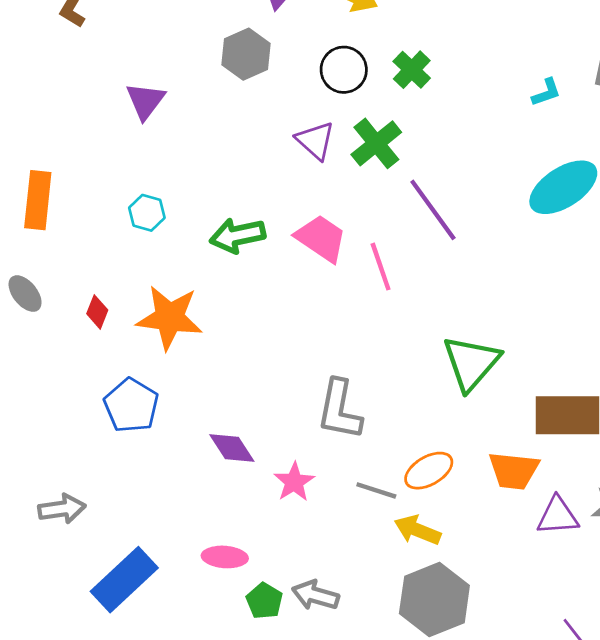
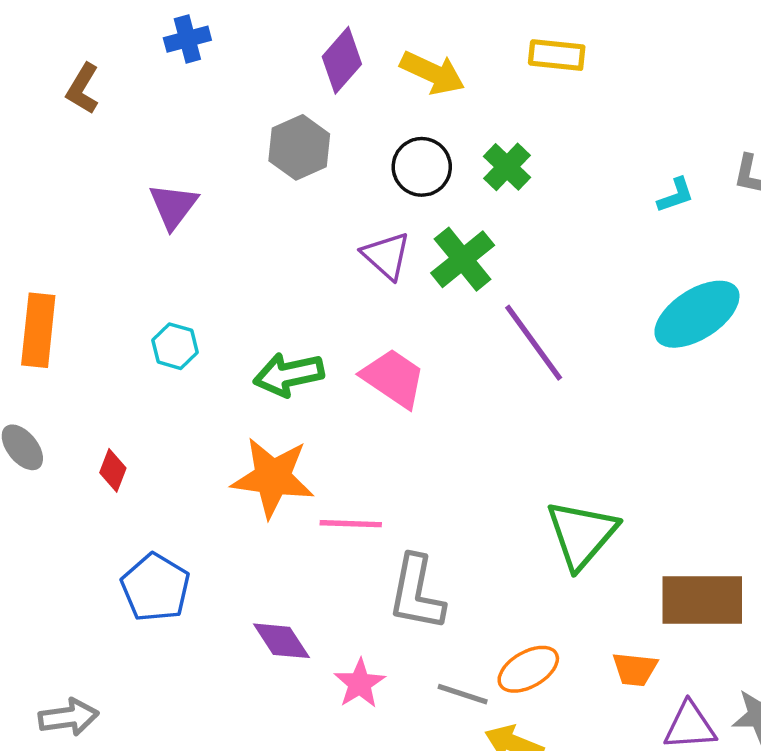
pink line: (381, 267) -> (351, 524), moved, turned -69
orange star: (170, 318) -> (273, 478), moved
orange trapezoid: (514, 471) -> (635, 669), size x0.7

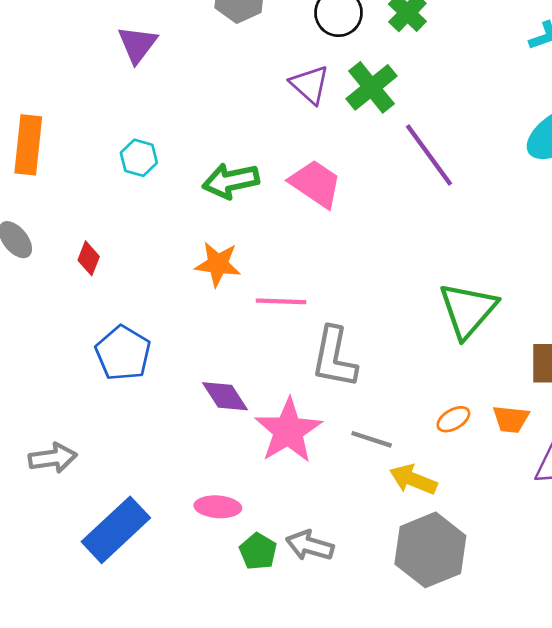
orange star: (273, 478) -> (218, 264), size x0.7
orange ellipse: (528, 669) -> (453, 419), moved, size x0.7
pink star: (360, 683) -> (288, 431), size x1.6

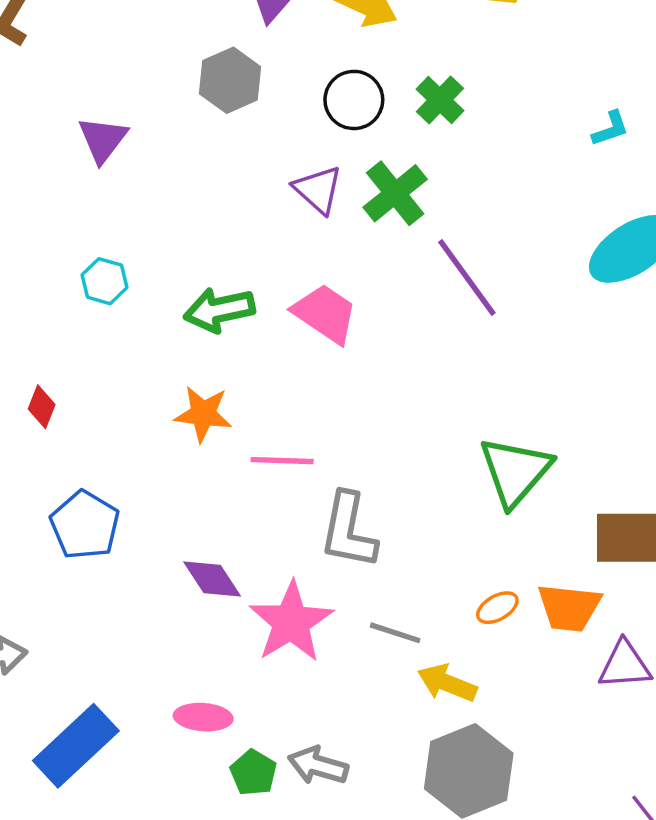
orange trapezoid: (511, 419) -> (569, 608), size x1.4

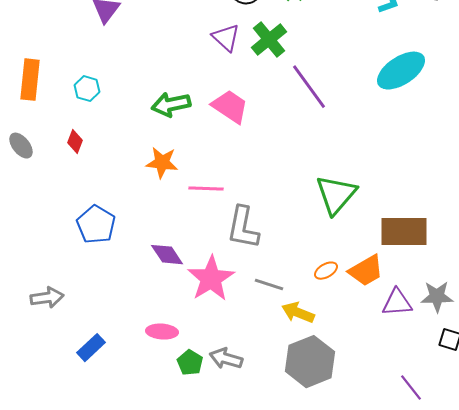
cyan hexagon: (104, 281) -> (87, 89), moved
red diamond: (42, 407) -> (75, 142), moved
orange trapezoid: (569, 608) -> (366, 271), turned -36
blue rectangle: (76, 746) -> (91, 348), size x0.6

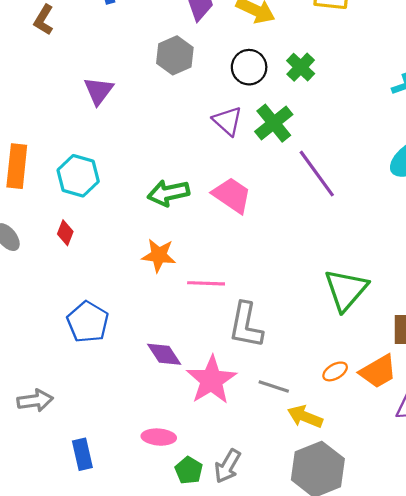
cyan hexagon: (87, 89) -> (78, 176), size x1.5
blue rectangle: (91, 348) -> (82, 454), turned -60
gray arrow: (226, 359) -> (228, 466), turned -76

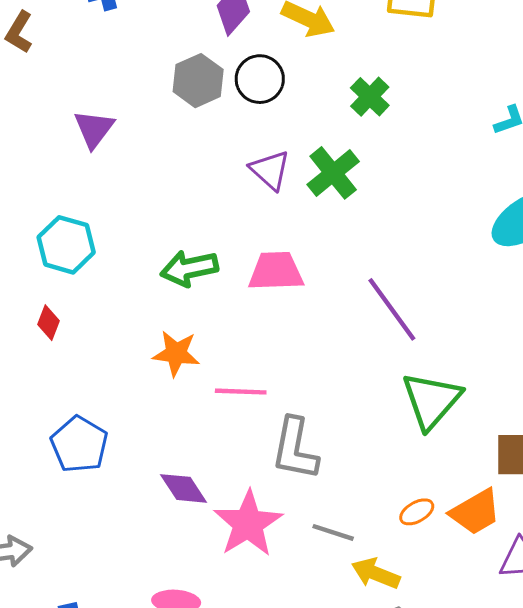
black circle: (249, 67) -> (260, 79), moved
purple line: (317, 174) -> (392, 309), moved
pink trapezoid: (232, 195) -> (276, 271), turned -36

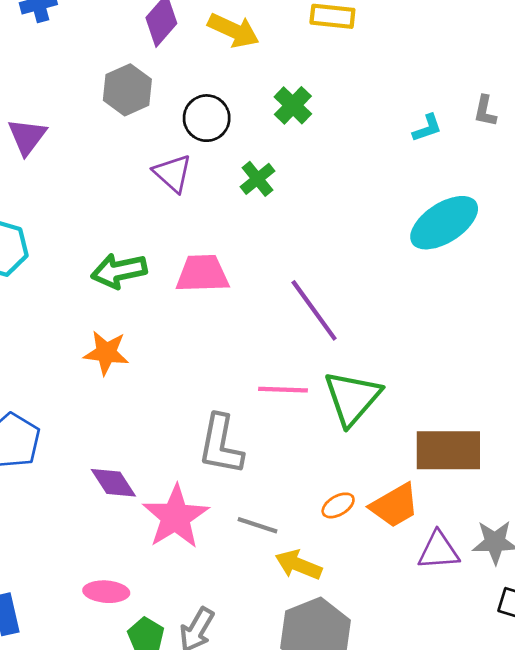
black circle: (260, 79) -> (207, 118), moved
purple triangle: (270, 170) -> (173, 173), moved
green cross: (333, 173) -> (258, 179), size x0.7
pink line: (241, 392) -> (283, 390), moved

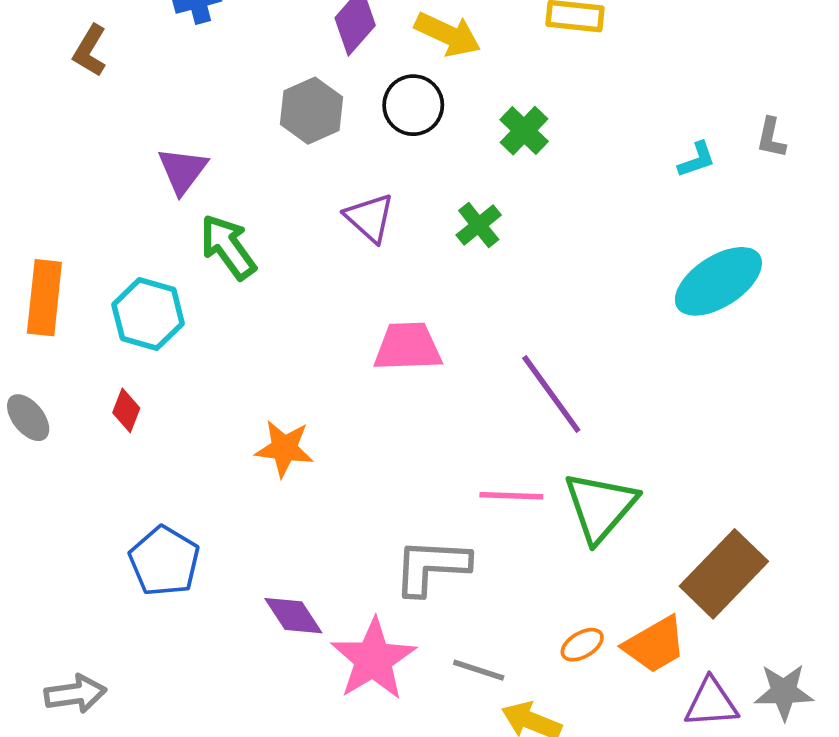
black circle: (207, 118) -> (413, 105), moved
green arrow: (119, 271) -> (228, 247), moved, turned 66
gray L-shape: (221, 445) -> (431, 567), turned 82
brown rectangle: (448, 450) -> (724, 574), turned -46

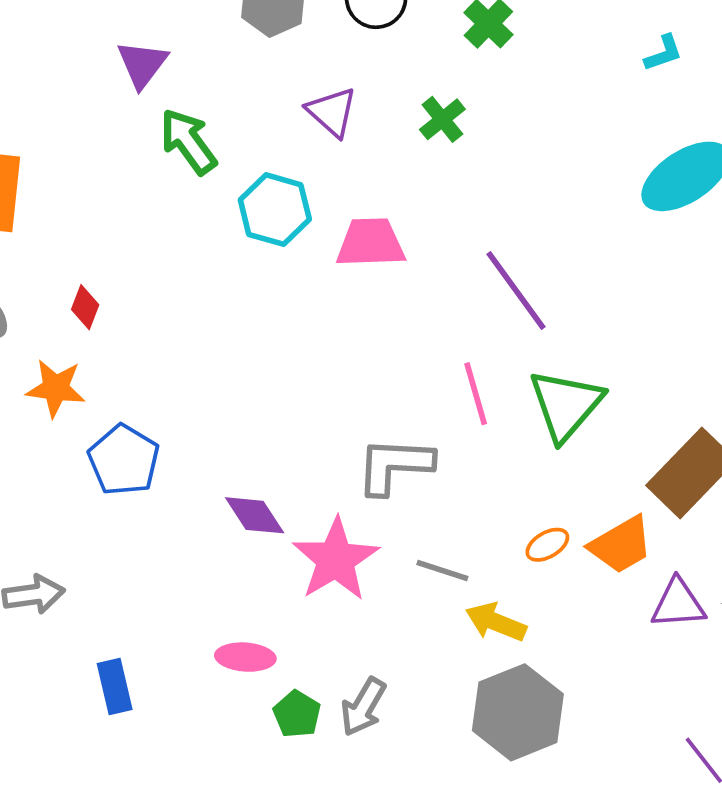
cyan hexagon: (148, 314) -> (275, 210), moved
orange star: (284, 448) -> (56, 388), moved
pink line: (511, 496) -> (476, 394), turned 72

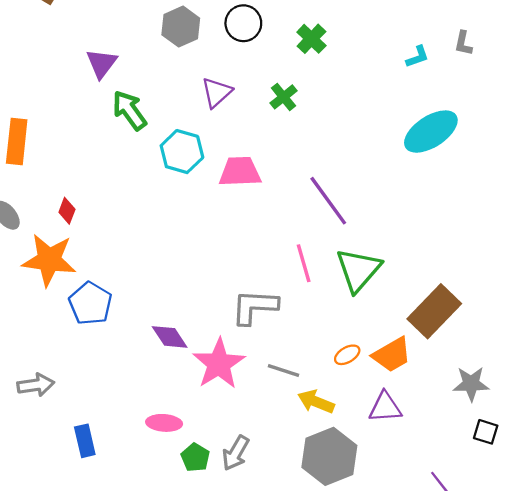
purple triangle: (332, 112) -> (217, 92), turned 36
orange star: (56, 388) -> (49, 260), size x1.5
purple triangle: (678, 604) -> (385, 407), moved

